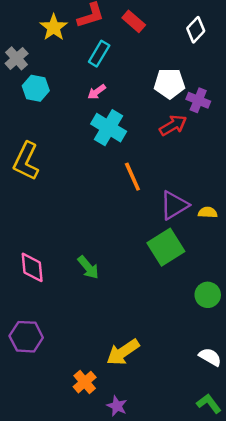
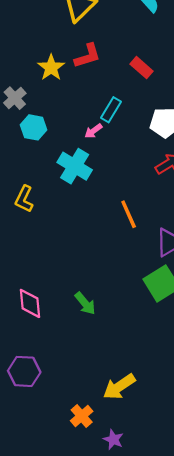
red rectangle: (134, 21) -> (142, 68), moved
cyan rectangle: (99, 54) -> (111, 110), moved
cyan cross: (109, 128) -> (75, 166), moved
yellow L-shape: (26, 161) -> (24, 199), size x0.7

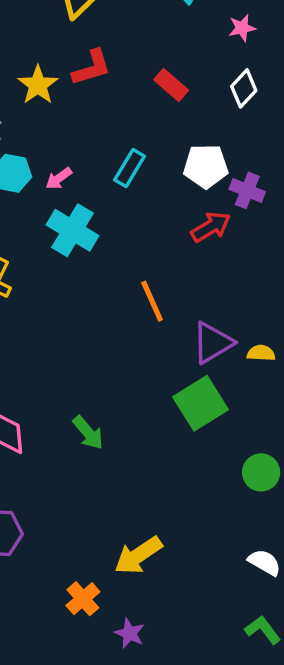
cyan rectangle: (111, 110) -> (130, 168), moved
pink arrow: (93, 131) -> (59, 178), moved

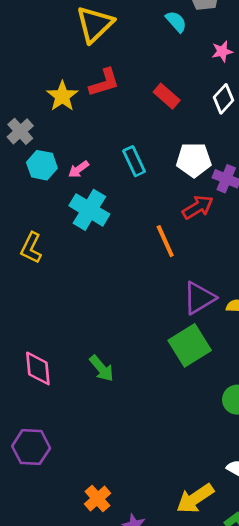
cyan rectangle: (130, 168) -> (134, 161), turned -56
orange line: (152, 301) -> (165, 241), moved
yellow arrow: (138, 555) -> (195, 499), moved

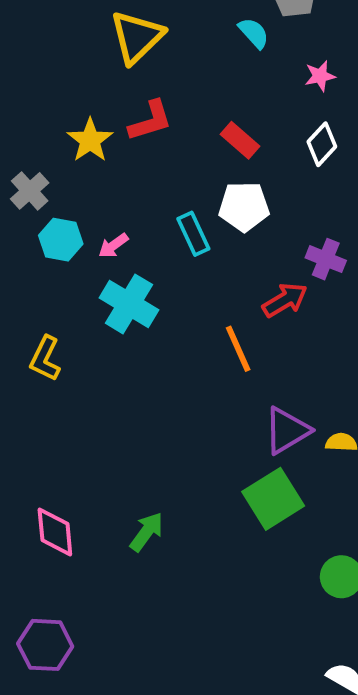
white pentagon: (194, 160) -> (244, 206), moved
green arrow: (102, 368) -> (147, 532), turned -104

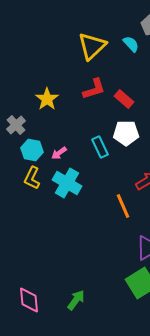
yellow triangle: (137, 37) -> (92, 46), moved
red L-shape: (150, 121) -> (94, 89), moved
yellow L-shape: (45, 358) -> (32, 178), moved

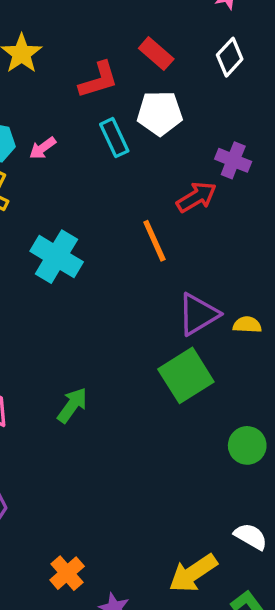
red L-shape: (94, 89) -> (99, 80), moved
cyan cross: (67, 183) -> (57, 257), moved

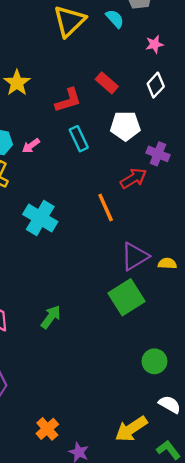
white pentagon: (160, 113) -> (125, 126), moved
green circle: (247, 445) -> (154, 361), moved

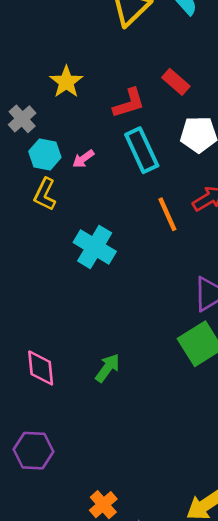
cyan rectangle: (79, 139) -> (142, 150), size x1.4
orange line: (106, 207) -> (167, 214), moved

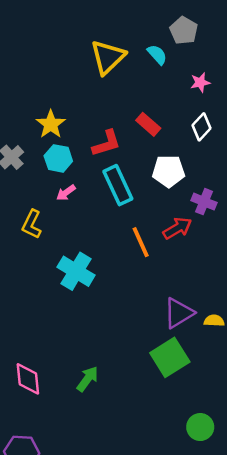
cyan hexagon: (45, 154) -> (58, 158), moved

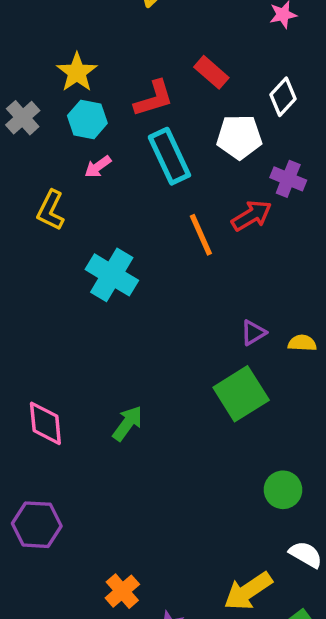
white diamond: (201, 127) -> (283, 97), moved
purple triangle: (179, 313) -> (253, 333), size x0.6

